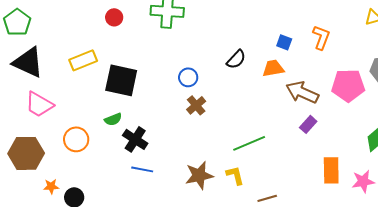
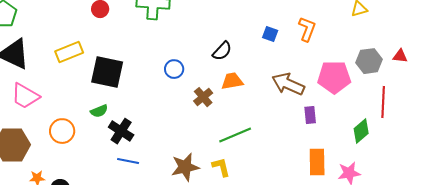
orange trapezoid: (273, 68) -> (232, 81), moved
brown cross: (196, 105) -> (203, 97), moved
purple rectangle: (308, 124) -> (310, 115), moved, turned -48

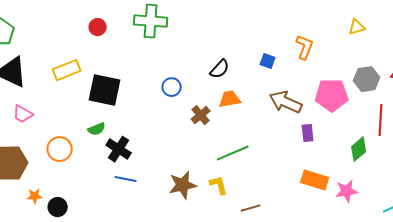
blue square: (270, 34) -> (268, 61), moved
pink trapezoid: (25, 96) -> (23, 114), size x0.7
orange rectangle: (317, 162) -> (315, 180), turned -72

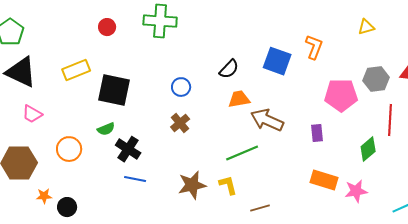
blue square: (268, 61) -> (277, 61), size x1.8
brown arrow: (286, 102) -> (267, 120), moved
brown cross: (201, 115) -> (180, 123), moved

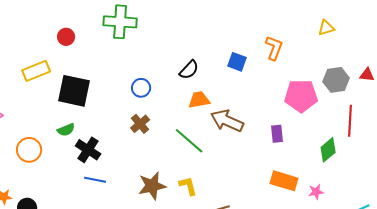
red circle: (107, 27) -> (66, 37), moved
blue square: (277, 61) -> (237, 62), size x0.7
green line: (242, 153) -> (189, 141), moved, turned 64
pink star: (356, 191) -> (316, 192), size x0.7

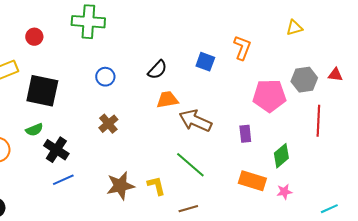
blue circle: (141, 88) -> (105, 77), moved
green line: (189, 141) -> (190, 165), moved
green diamond: (328, 150) -> (281, 156), moved
blue line: (95, 180) -> (63, 180), turned -35

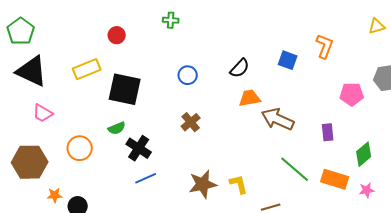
green cross: (88, 22) -> (171, 20), size x0.5
pink pentagon: (269, 96) -> (352, 94), size x0.7
green line: (190, 165) -> (295, 169), moved

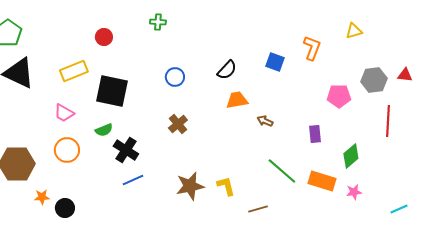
yellow triangle: (377, 26) -> (354, 31), moved
pink trapezoid: (43, 113) -> (64, 113), moved
brown arrow: (278, 119) -> (265, 121), size x0.5

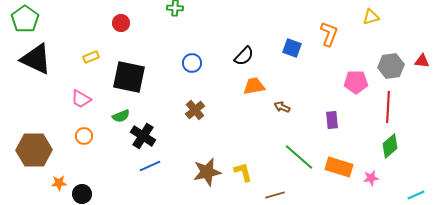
yellow rectangle: (74, 71) -> (91, 57), size x0.6
red line: (388, 121) -> (388, 107), moved
orange circle: (67, 150) -> (84, 136), size x0.7
green diamond: (351, 156) -> (390, 146), moved

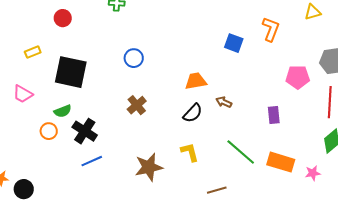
black semicircle: (244, 56) -> (193, 113), moved
orange circle: (84, 136) -> (49, 131), moved
yellow L-shape: (243, 172) -> (190, 152), moved

